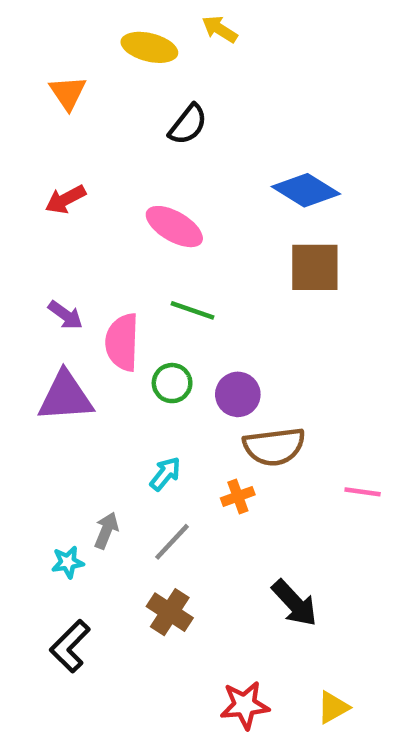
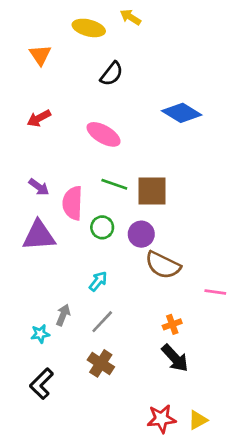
brown square: (315, 267) -> (152, 191), moved
brown semicircle: (274, 447) -> (163, 265), turned 33
orange cross: (238, 496) -> (172, 324), moved
red star: (245, 705) -> (161, 419), moved

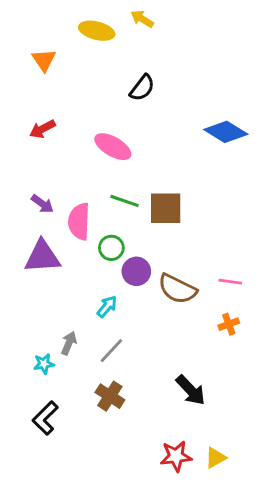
black semicircle: (112, 74) -> (142, 88), moved
blue diamond: (182, 113) -> (226, 132), moved
purple circle: (141, 234) -> (136, 271), moved
pink line: (215, 292) -> (230, 282), moved
orange cross: (172, 324) -> (229, 324), moved

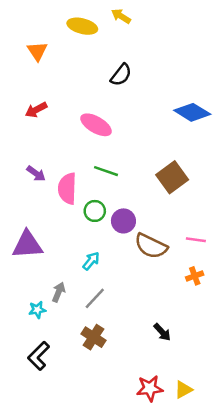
brown square: (166, 208) -> (172, 177), moved, turned -36
purple triangle: (42, 257) -> (27, 245), moved
purple circle: (136, 271) -> (123, 221), moved
black arrow: (191, 390) -> (162, 332), size x0.7

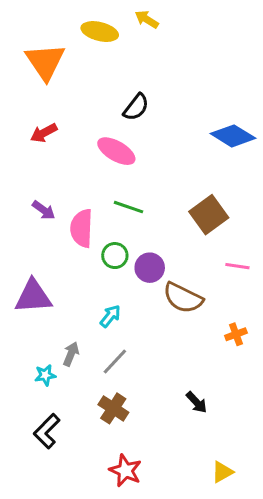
orange triangle: (37, 51) -> (45, 62), size x1.6
black semicircle: (121, 75) -> (136, 107), moved
pink line: (196, 240) -> (237, 266), moved
red star: (150, 388) -> (125, 470), moved, turned 30

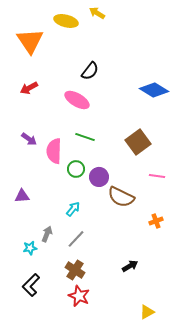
purple triangle: (33, 296) -> (22, 196), size x0.6
black arrow: (197, 402) -> (130, 266), turned -77
red star: (125, 470) -> (79, 296), moved

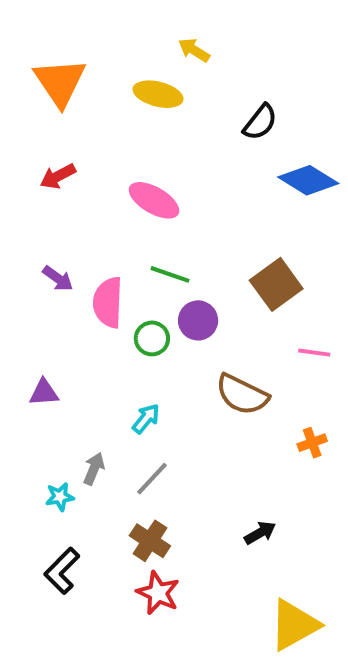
yellow arrow: (97, 13) -> (194, 50), moved
yellow ellipse: (66, 21) -> (158, 94), moved
black semicircle: (90, 71) -> (260, 122), moved
purple circle: (99, 177) -> (198, 320), moved
yellow triangle: (147, 312) -> (294, 625), size x1.8

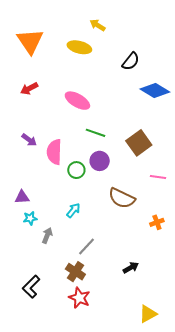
green line: (170, 274) -> (96, 133), moved
gray line: (152, 479) -> (86, 246), moved
cyan star: (60, 497) -> (30, 218), moved
yellow triangle: (294, 625) -> (148, 314), size x0.7

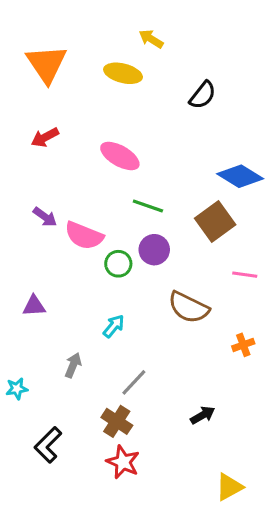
blue diamond: (155, 91) -> (240, 176), moved
pink semicircle: (54, 152) -> (84, 236), turned -70
cyan star: (30, 218) -> (17, 389), moved

